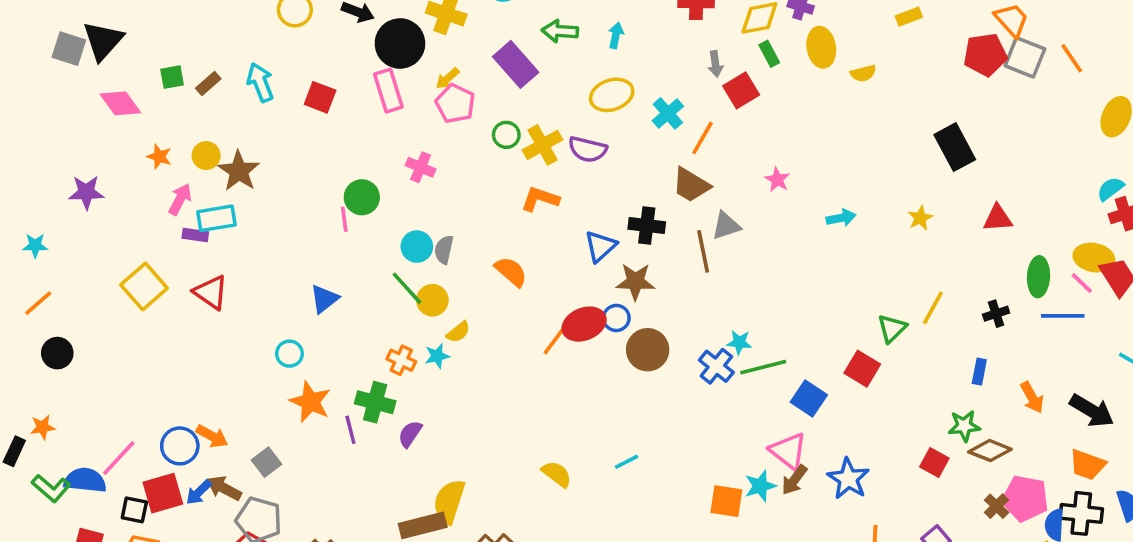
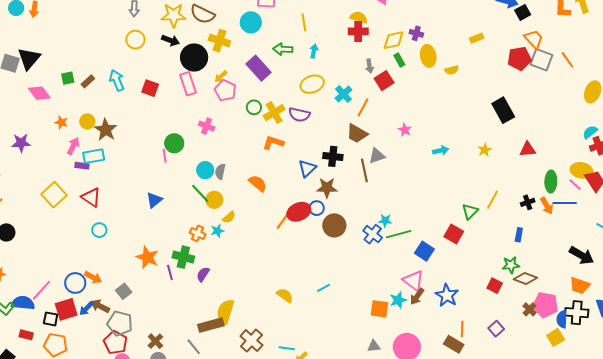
cyan circle: (289, 354) -> (99, 230), moved
orange arrow: (1032, 397) -> (547, 206), moved

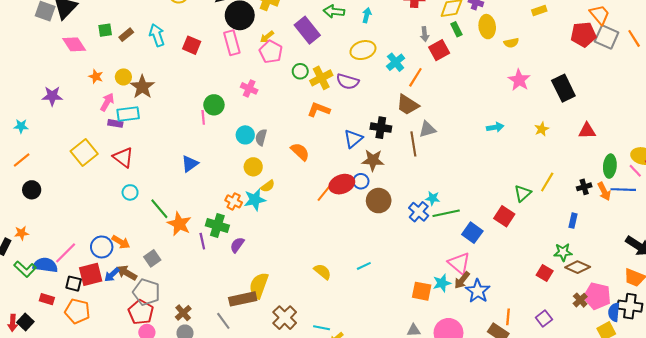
pink star: (405, 130) -> (519, 80), moved, size x1.5
green line: (200, 193) -> (159, 209), moved
cyan star: (217, 231) -> (255, 200), size x1.5
blue star: (447, 295) -> (478, 291), moved

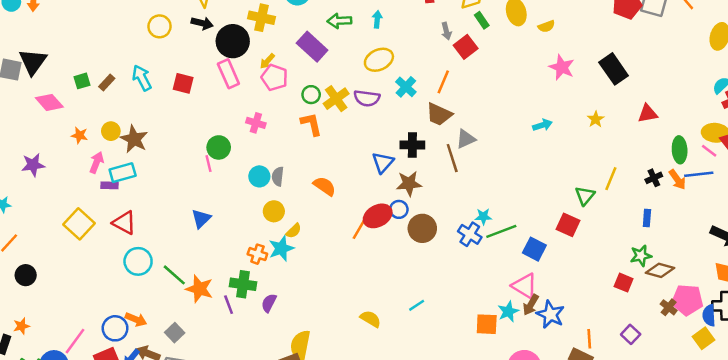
cyan cross: (396, 62) -> (406, 87), moved
orange L-shape: (319, 110) -> (311, 124), moved, turned 65
cyan circle: (130, 192) -> (138, 261), size x1.5

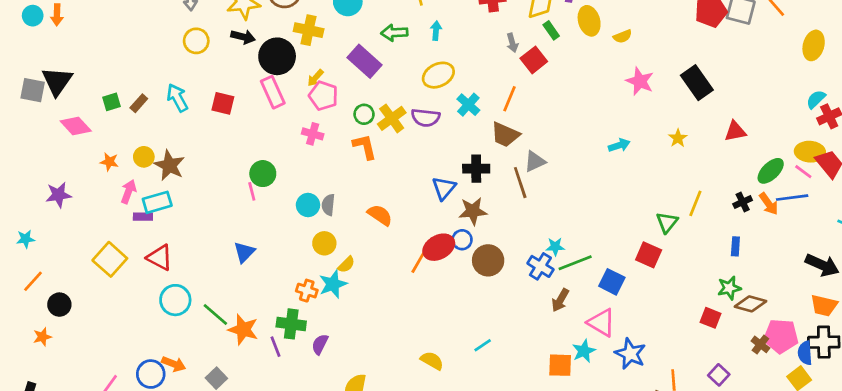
pink cross: (256, 123) -> (313, 134), moved
green ellipse: (680, 150) -> (771, 171), turned 50
black circle: (26, 275) -> (59, 305), moved
brown arrow: (531, 305) -> (560, 300), moved
orange star: (21, 326) -> (42, 337), moved

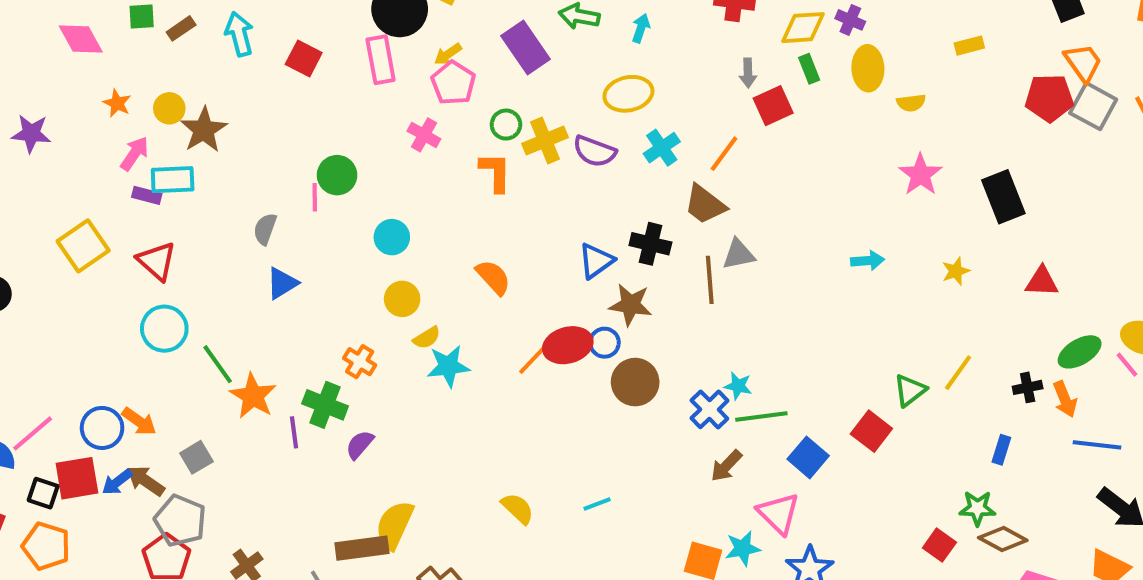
blue line: (792, 198) -> (1097, 445), moved
gray semicircle: (328, 205) -> (265, 229), moved
cyan star: (333, 284) -> (448, 366), moved

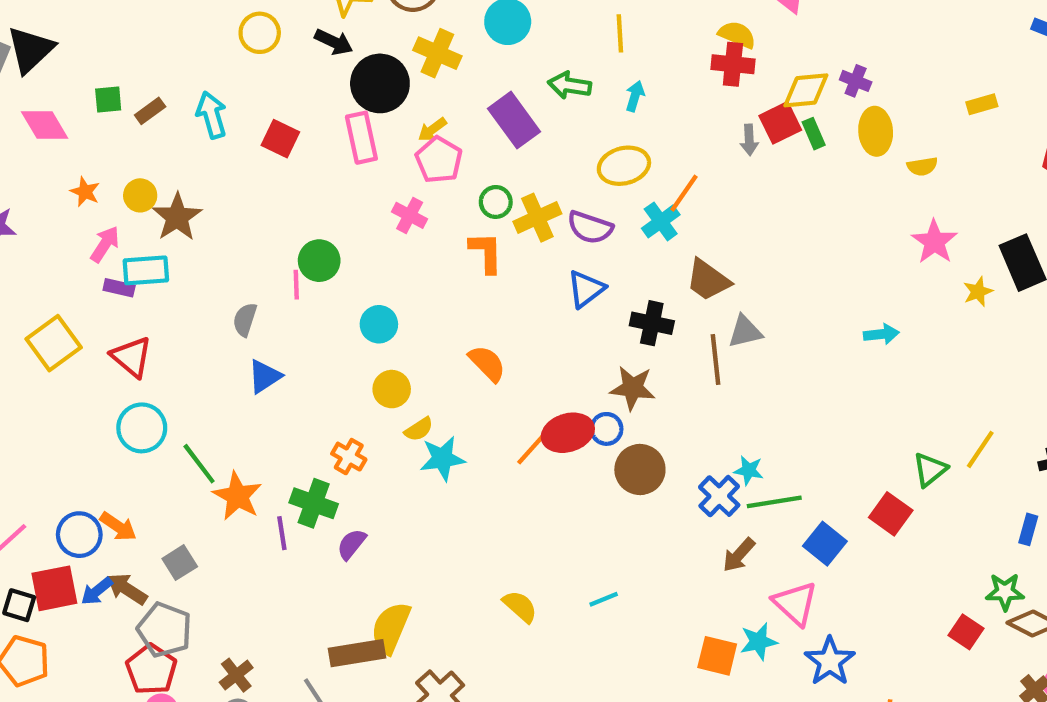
red square: (773, 106) -> (780, 123), moved
orange line: (724, 154) -> (684, 193), moved
blue triangle: (596, 261) -> (586, 289), moved
yellow star: (956, 271) -> (978, 292), moved

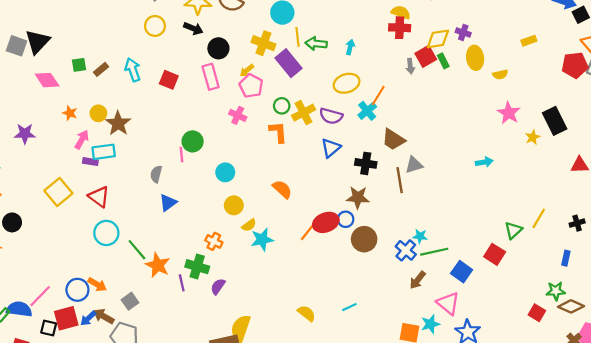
yellow line: (620, 33) -> (298, 37), moved
yellow cross: (437, 53) -> (263, 43), moved
black circle: (380, 83) -> (218, 48), size x0.7

